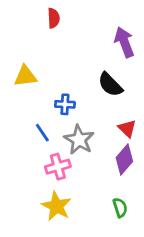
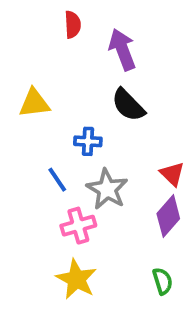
purple arrow: (124, 42) -> (122, 49), moved
black semicircle: (110, 85) -> (128, 105), moved

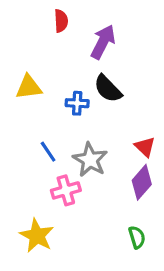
purple arrow: (122, 49) -> (103, 42), turned 48
blue cross: (88, 141) -> (77, 103), moved
yellow star: (76, 279) -> (37, 236), moved

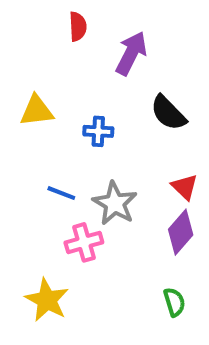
black semicircle: (108, 89) -> (168, 113), moved
blue line: (48, 152) -> (61, 193), turned -35

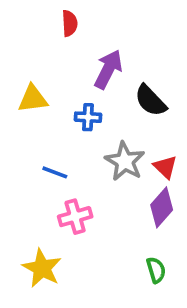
purple arrow: (131, 53) -> (108, 69), moved
gray star: (115, 203) -> (125, 161), moved

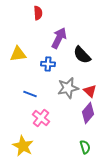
gray star: (125, 161) -> (68, 88), turned 30
pink cross: (75, 217) -> (41, 118), turned -36

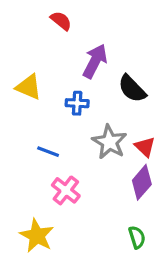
red semicircle: (38, 13) -> (61, 21), turned -48
yellow triangle: (18, 54) -> (29, 87), turned 30
gray star: (68, 88) -> (109, 142), turned -30

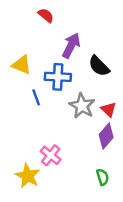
blue cross: (77, 103) -> (58, 77), size x1.5
blue line: (48, 152) -> (36, 97), moved, turned 49
pink cross: (66, 190) -> (51, 155), moved

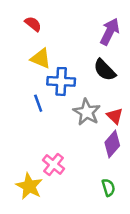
red semicircle: (46, 15) -> (33, 24), moved
purple arrow: (71, 45) -> (110, 32), moved
yellow triangle: (22, 65) -> (41, 58), moved

